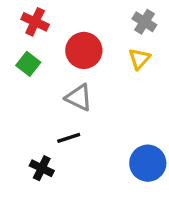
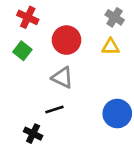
yellow triangle: (139, 59) -> (111, 47), turned 48
blue circle: (148, 163) -> (117, 114), moved

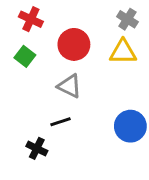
yellow triangle: (111, 47) -> (123, 52), size x1.4

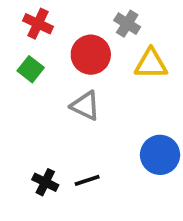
gray cross: (127, 19) -> (127, 24), moved
black line: (61, 122) -> (87, 180), moved

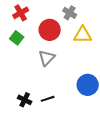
red cross: (38, 24) -> (21, 13), turned 35
gray triangle: (85, 106) -> (47, 58), turned 48

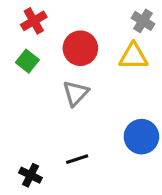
gray cross: (70, 13) -> (143, 21), moved
black cross: (25, 100) -> (31, 175), moved

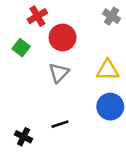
red cross: (34, 21) -> (37, 16), moved
yellow triangle: (133, 56) -> (108, 70), moved

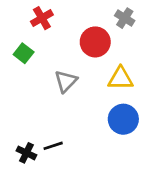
red circle: (63, 37) -> (95, 42), moved
black line: (60, 124) -> (53, 146), moved

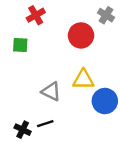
green square: (24, 53) -> (20, 45), turned -35
yellow triangle: (121, 78) -> (83, 80), moved
gray triangle: (66, 81) -> (51, 91), moved, turned -48

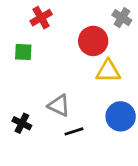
yellow triangle: (83, 80) -> (108, 71), moved
black line: (45, 124) -> (74, 131), moved
black cross: (23, 130) -> (22, 123), moved

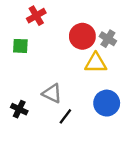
gray cross: (122, 18) -> (108, 39), moved
black line: (74, 131) -> (65, 116), turned -35

